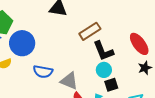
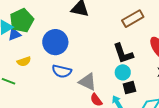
brown rectangle: (90, 31) -> (133, 19), moved
blue circle: (22, 43) -> (55, 42), moved

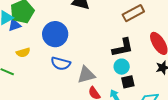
black L-shape: (123, 53) -> (123, 48), turned -85
gray triangle: (88, 82) -> (86, 75), turned -42

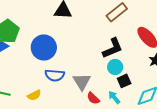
yellow semicircle: (23, 53) -> (34, 95), moved
gray triangle: (86, 75) -> (82, 82), turned -36

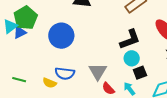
blue semicircle: (55, 75) -> (65, 73), moved
yellow semicircle: (34, 95) -> (50, 83), turned 48

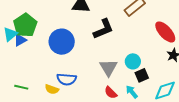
black L-shape: (130, 39) -> (103, 29), moved
gray triangle: (98, 71) -> (108, 68), moved

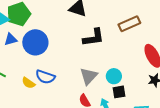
blue triangle: (20, 40) -> (11, 39), moved
blue circle: (62, 42) -> (35, 42), moved

